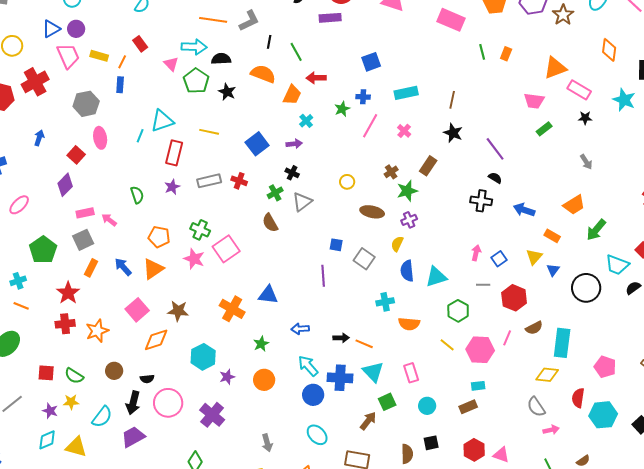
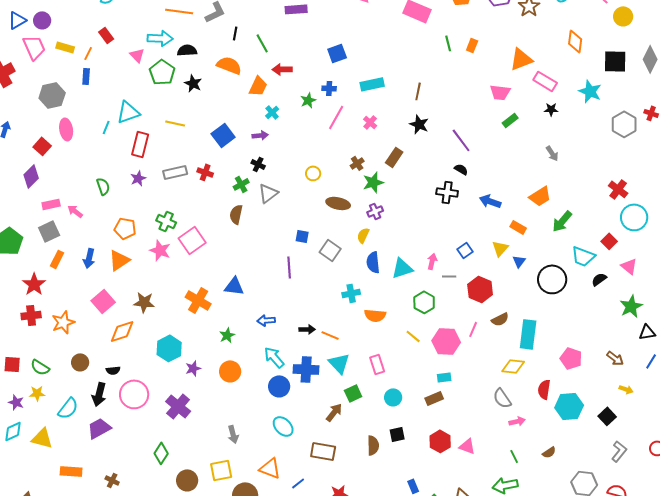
brown semicircle: (270, 223) -> (236, 214), turned 42
pink arrow: (476, 253) -> (432, 261), moved
blue arrow: (123, 267) -> (89, 258), turned -126

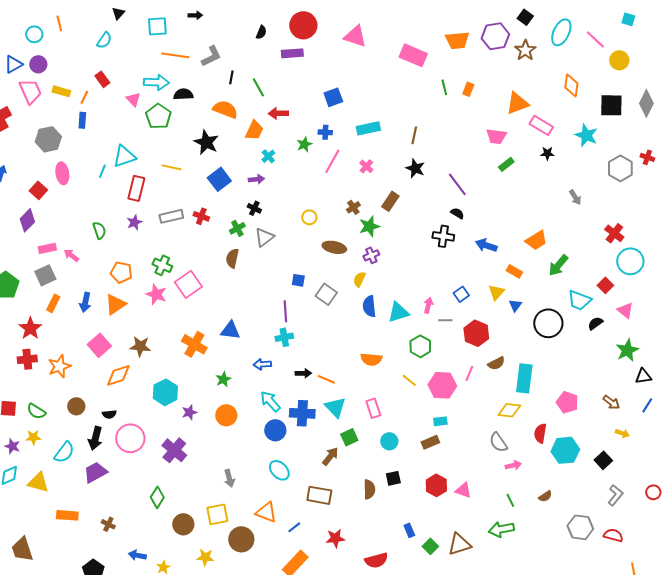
black star: (193, 83) -> (206, 142), moved, size x1.4
gray arrow: (552, 153) -> (575, 197), moved
cyan cross: (351, 293) -> (284, 337), moved

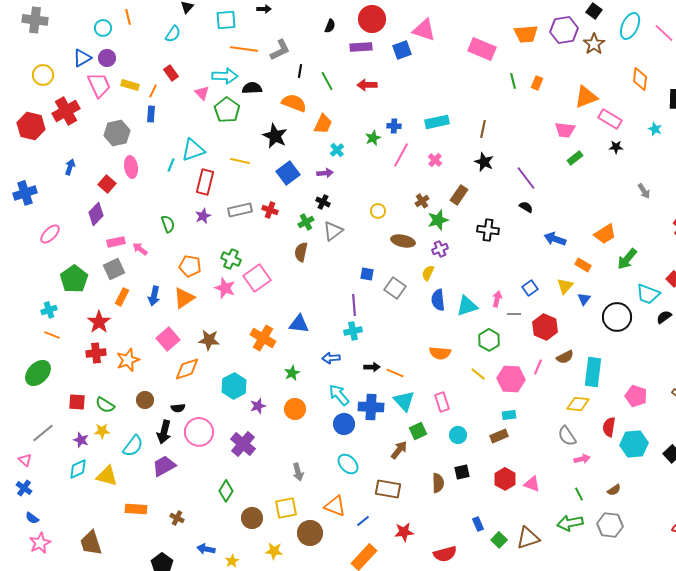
blue square: (333, 97) -> (402, 50), moved
red arrow: (278, 113) -> (367, 85), moved
cyan star: (586, 135) -> (655, 129), size x0.6
black cross: (443, 236) -> (488, 230), moved
gray hexagon: (580, 527) -> (610, 525), moved

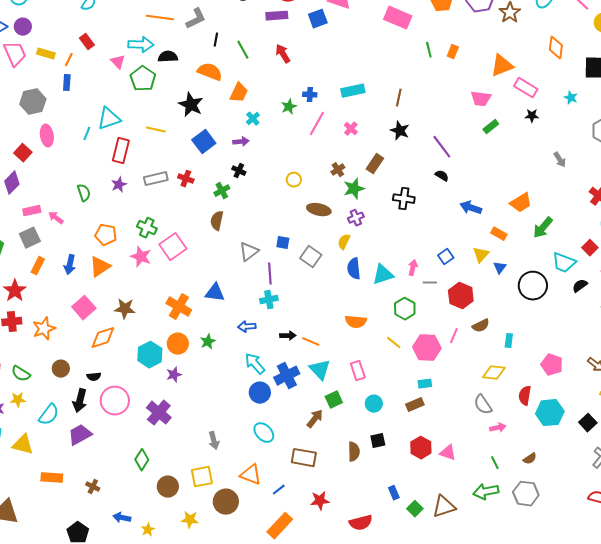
red arrow: (367, 85) -> (283, 54), turned 60
gray triangle: (333, 231) -> (249, 252), moved
cyan rectangle: (593, 372) -> (509, 341), size x0.5
blue cross: (371, 407) -> (287, 376), turned -30
orange circle: (295, 409) -> (178, 344), moved

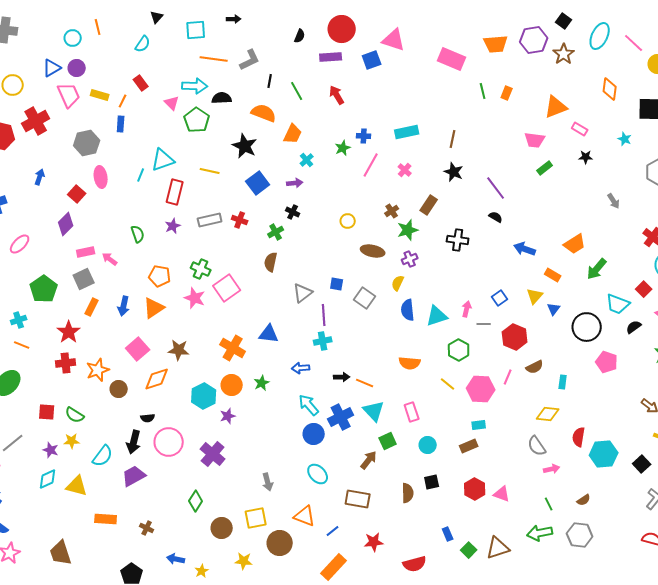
pink rectangle: (526, 88) -> (580, 129), size x0.7
pink pentagon: (552, 365) -> (607, 362), moved
brown circle: (61, 369) -> (119, 389), moved

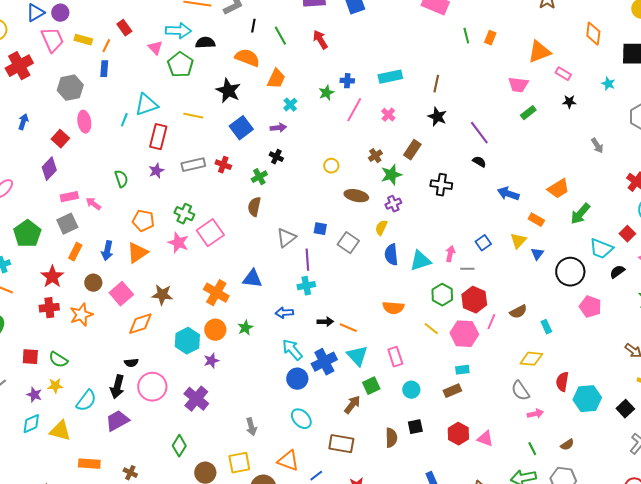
red hexagon: (515, 337) -> (474, 300), moved
cyan rectangle: (563, 382) -> (546, 327), turned -32
brown circle: (119, 389) -> (93, 283), moved

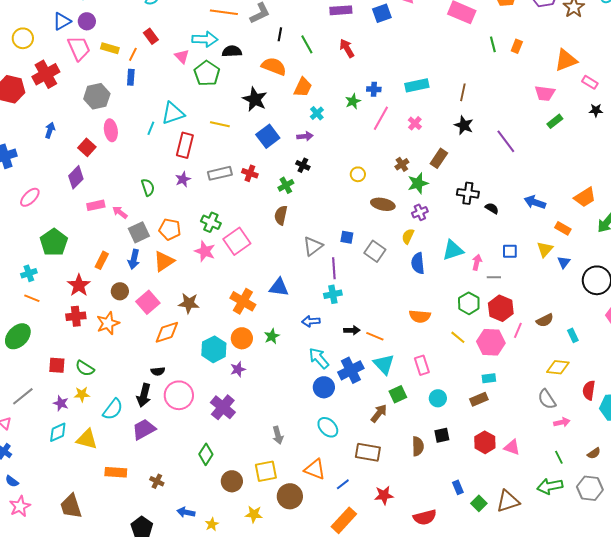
black semicircle: (479, 162) -> (492, 208), moved
gray square: (67, 224) -> (139, 232), moved
blue square: (483, 243) -> (510, 251), turned 35
cyan triangle: (420, 261) -> (453, 250), moved

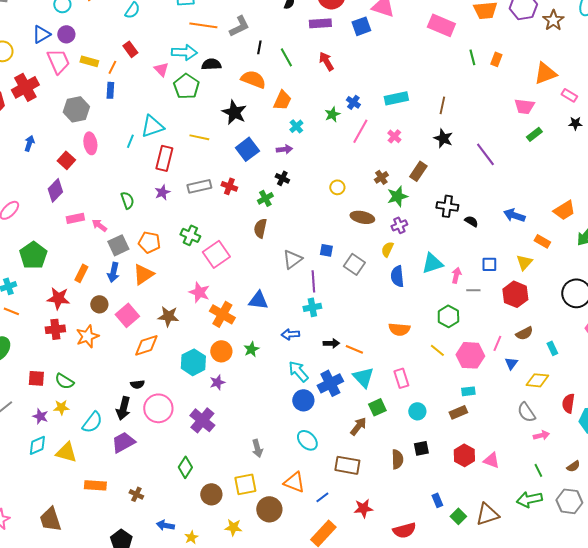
blue cross: (374, 89) -> (353, 102), turned 32
pink star: (205, 251) -> (199, 292), moved
blue triangle: (564, 262) -> (511, 363), moved
red star: (79, 285) -> (58, 298), turned -30
red hexagon: (501, 308) -> (515, 294), moved

